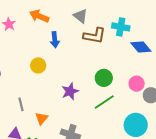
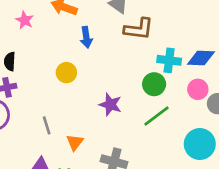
cyan cross: (121, 27) -> (169, 60), moved
blue diamond: (141, 47) -> (201, 58), moved, turned -45
purple star: (70, 91) -> (110, 105), turned -30

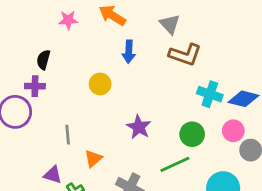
pink star: (25, 20) -> (68, 20), turned 30
green circle: (154, 84) -> (192, 134), moved
green line: (156, 116) -> (175, 164), moved

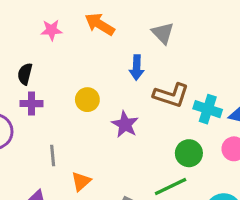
blue arrow: (129, 52) -> (137, 68), moved
brown L-shape: (185, 55) -> (171, 95), moved
purple cross: (35, 86) -> (32, 104), moved
purple star: (139, 127) -> (125, 124), moved

